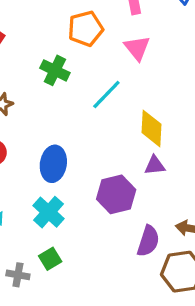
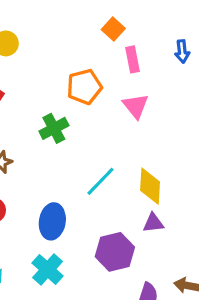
green cross: (55, 70) -> (54, 128), turned 36
cyan line: (106, 95) -> (100, 181), moved

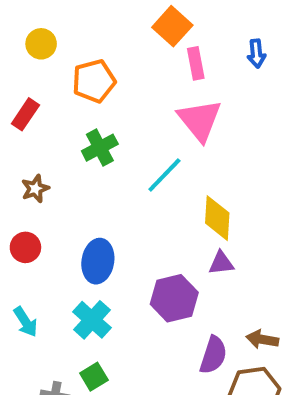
orange square: (113, 29) -> (172, 26), size x1.4
orange pentagon: (84, 87) -> (94, 81), moved
pink triangle: (136, 106) -> (200, 120), size x1.4
cyan line: (100, 181) -> (164, 175), moved

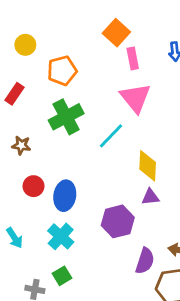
green cross: (100, 148) -> (66, 117), size x1.4
brown star: (35, 189) -> (21, 145), turned 30
red circle: (25, 247) -> (34, 186), moved

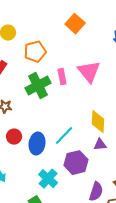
pink rectangle: (133, 58) -> (62, 77), moved
cyan line: (111, 136) -> (64, 136), moved
cyan cross: (61, 236) -> (48, 179), moved

